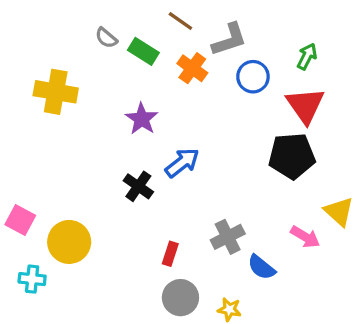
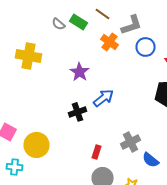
green rectangle: (143, 51) -> (78, 22), moved
black cross: (138, 186) -> (78, 112), turned 36

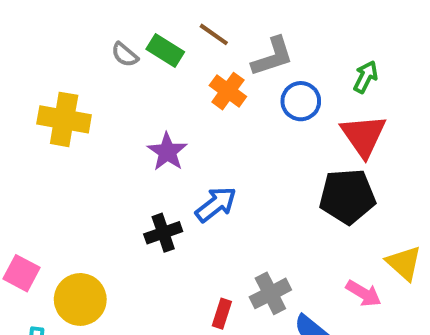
red rectangle: (96, 152) -> (222, 314), moved

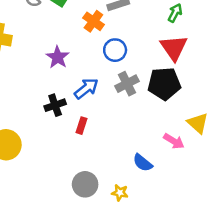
blue circle: (301, 101) -> (115, 50), moved
gray cross: (270, 293) -> (127, 84), moved
red rectangle: (222, 314) -> (81, 126), moved

